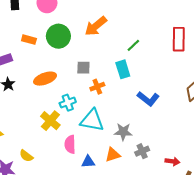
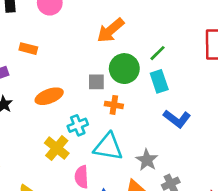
green circle: (58, 36) -> (124, 69), moved
cyan rectangle: (123, 69) -> (159, 81), moved
orange cross: (97, 87) -> (114, 105), turned 32
gray star: (123, 132) -> (147, 160), turned 30

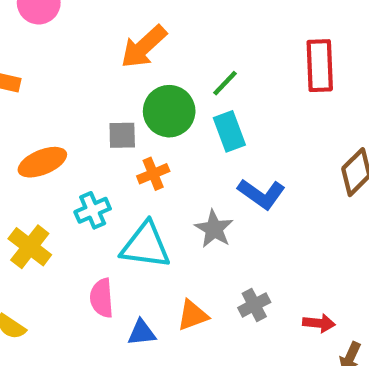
orange cross: (114, 105) -> (153, 174), turned -30
yellow cross: (57, 148) -> (30, 247), moved
gray star: (147, 160) -> (214, 229), moved

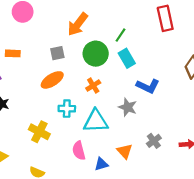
gray square: (122, 135) -> (57, 53), moved
orange ellipse: (42, 162) -> (52, 80), moved
cyan cross: (93, 210) -> (67, 109), turned 35
orange triangle: (193, 315) -> (125, 151), turned -42

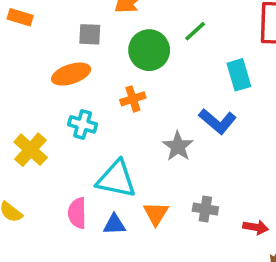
cyan rectangle: (127, 58) -> (239, 75), moved
cyan triangle: (96, 121) -> (116, 179), moved
gray cross: (154, 141) -> (205, 209), turned 32
pink semicircle: (79, 151) -> (77, 213), moved

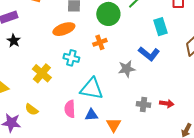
gray star: (178, 146) -> (127, 69), turned 30
orange triangle: (156, 214) -> (114, 125), moved
red arrow: (256, 227) -> (167, 104), moved

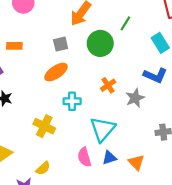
orange cross: (100, 42) -> (108, 85), moved
cyan triangle: (92, 89) -> (103, 129), turned -45
yellow semicircle: (32, 110) -> (43, 168), turned -64

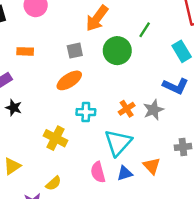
orange cross: (108, 85) -> (127, 109), moved
orange triangle: (136, 162) -> (152, 166), moved

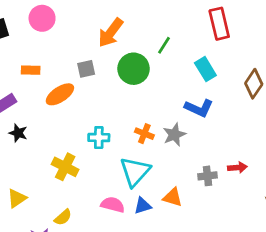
orange ellipse: (69, 80) -> (60, 94), moved
orange cross: (127, 109) -> (144, 134), turned -35
orange triangle: (152, 166) -> (173, 197), turned -30
pink semicircle: (98, 172) -> (113, 205), turned 120

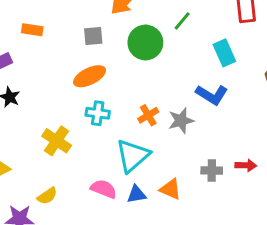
orange ellipse: (60, 94) -> (90, 76), moved
orange cross: (144, 134) -> (148, 115), turned 30

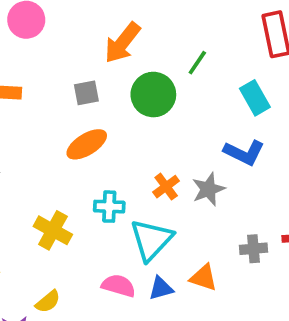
cyan cross: (98, 113) -> (109, 207), moved

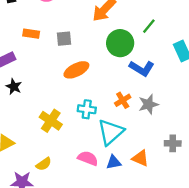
gray square: (86, 93) -> (64, 39), moved
blue L-shape: (244, 153) -> (142, 68), moved

